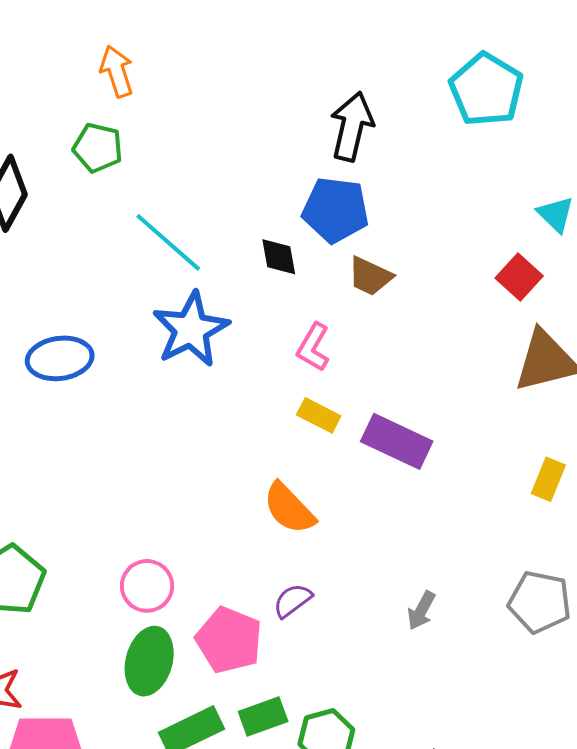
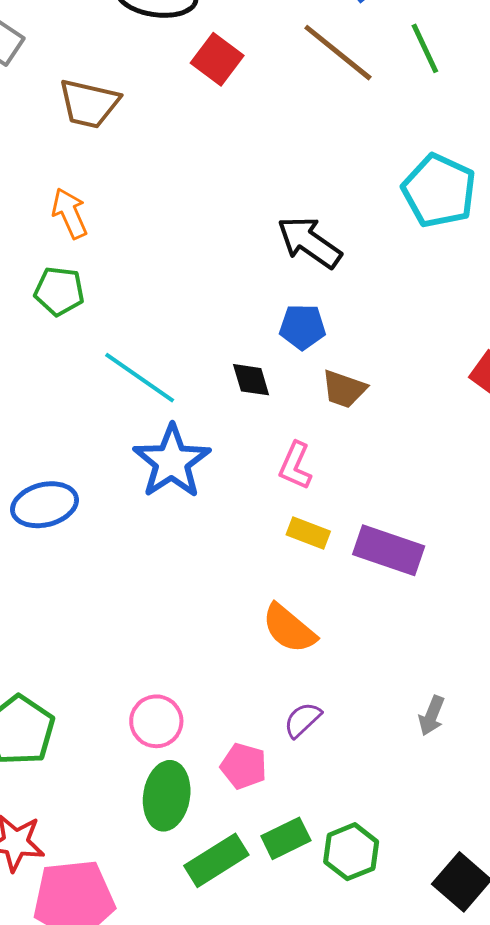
black arrow: (352, 126) -> (309, 242), turned -62
blue pentagon: (336, 210) -> (302, 327), size x0.7
pink pentagon: (229, 640) -> (244, 766), size x0.7

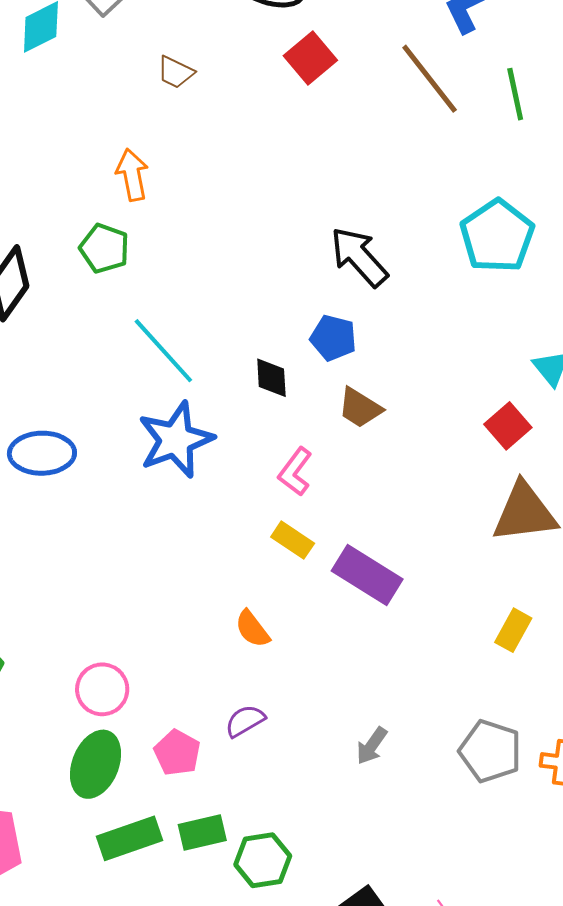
brown trapezoid: (89, 104) -> (176, 72), size x0.6
orange semicircle: (289, 629) -> (252, 629), size x0.7

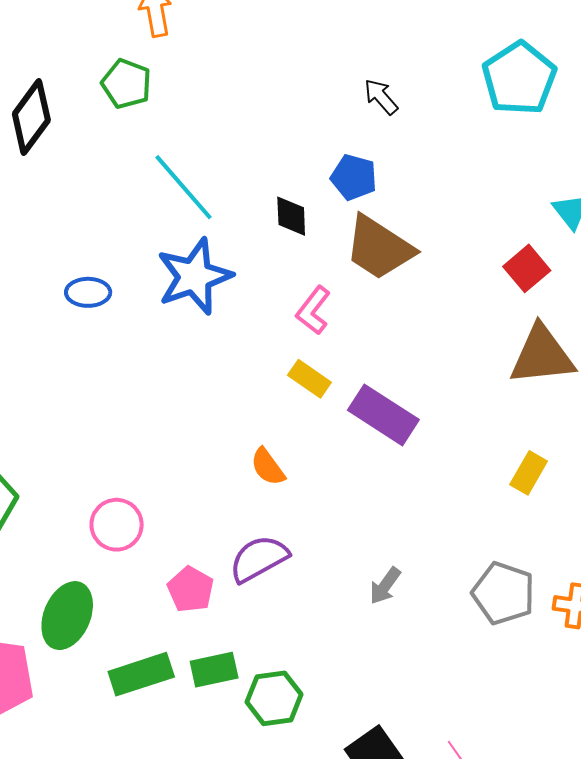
black arrow: (359, 257) -> (381, 97), size x0.6
brown trapezoid: (360, 408) -> (379, 248), size x1.6
blue ellipse: (42, 453) -> (88, 292), moved, size x0.7
purple semicircle: (245, 721) -> (259, 559), size x1.5
green ellipse: (96, 764) -> (67, 616), moved

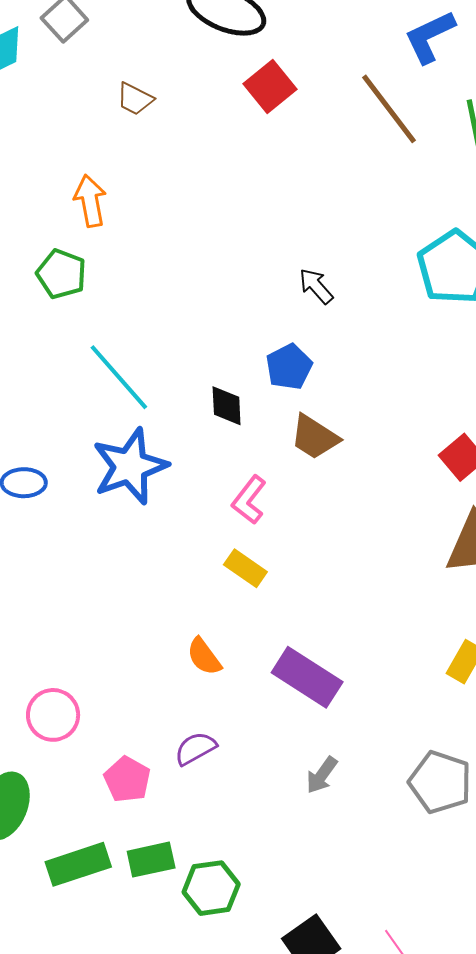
blue pentagon: (354, 177) -> (289, 367), turned 30
brown trapezoid: (379, 248) -> (315, 437), size x0.7
purple rectangle: (383, 415) -> (307, 677), moved
purple semicircle: (259, 559) -> (195, 748), size x0.7

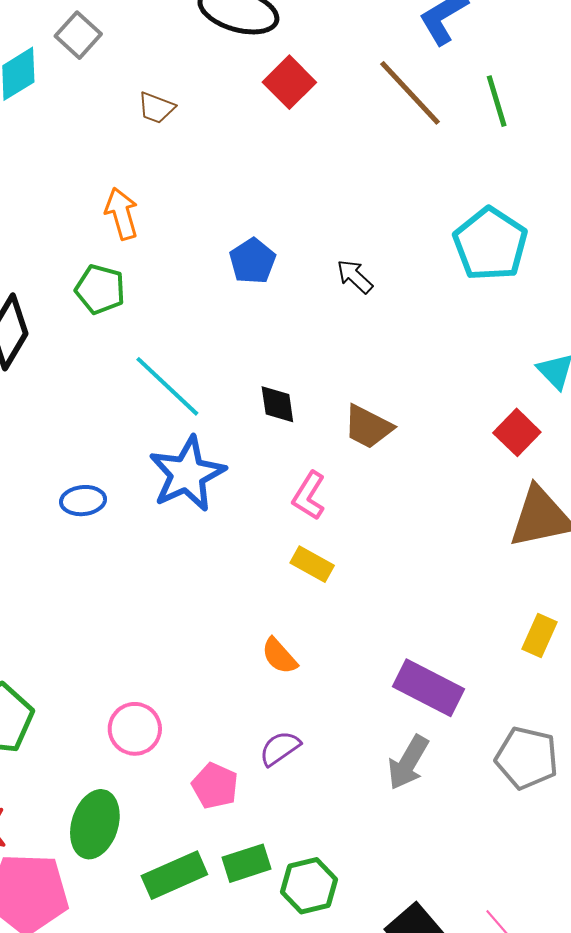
blue pentagon: (289, 367) -> (253, 261), moved
purple rectangle: (307, 677) -> (429, 688), moved
gray arrow: (322, 775) -> (408, 762), size x1.4

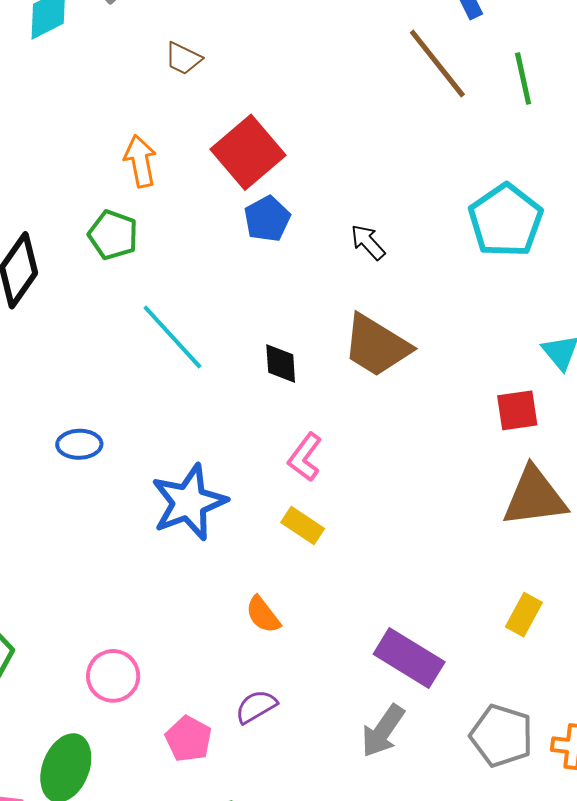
red square: (289, 82) -> (248, 152), moved, size x1.4
brown trapezoid: (368, 427) -> (376, 346), moved, size x1.4
red square: (517, 432) -> (517, 410), turned 33
blue star: (187, 474) -> (189, 502), moved

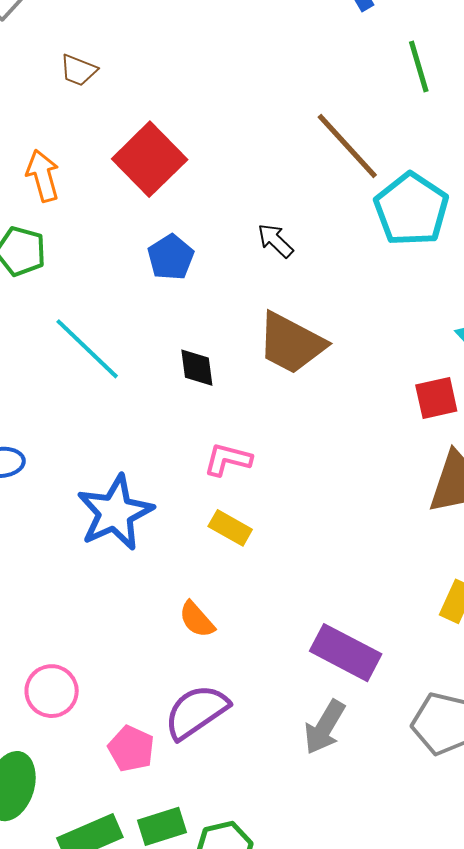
brown line: (437, 63) -> (347, 146), moved
blue pentagon: (267, 219) -> (171, 257), moved
pink L-shape: (305, 457) -> (228, 459), turned 72
purple semicircle: (256, 707) -> (196, 712), size x1.6

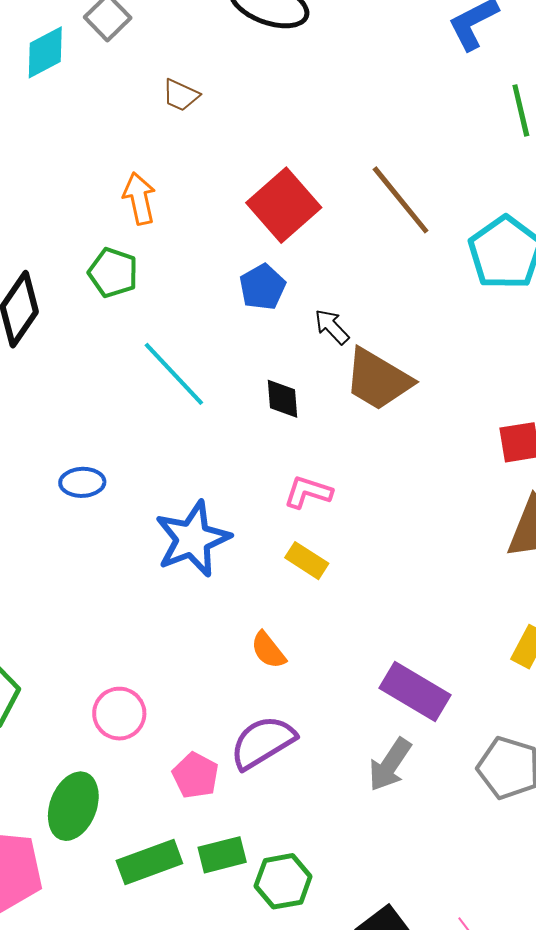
brown line: (347, 146) -> (401, 200), moved
red square: (150, 159) -> (284, 205), moved
black arrow: (275, 241) -> (332, 327), moved

